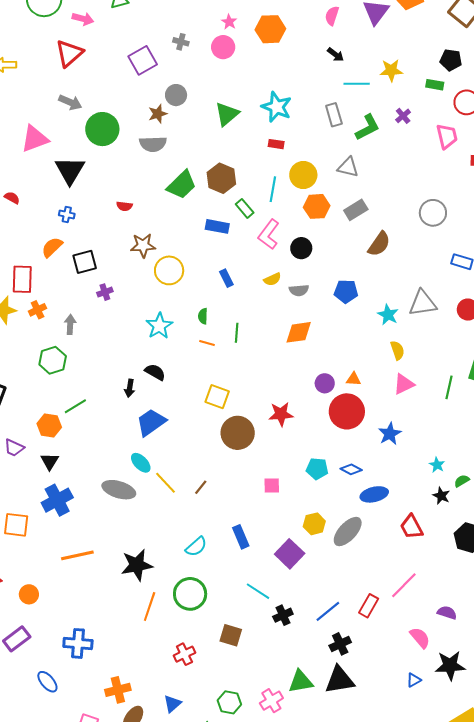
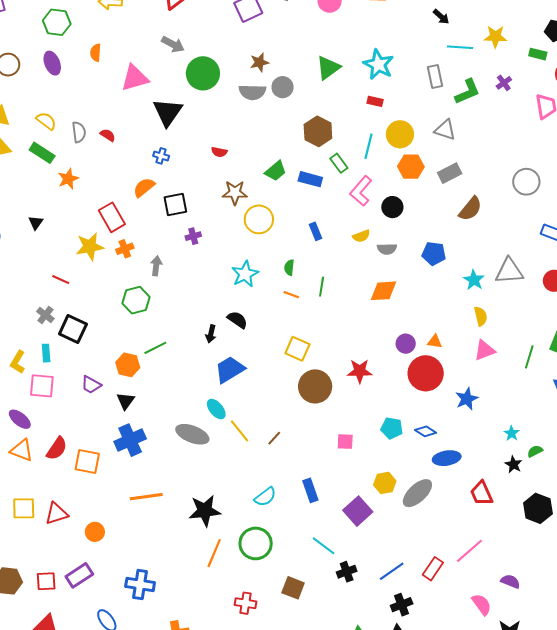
gray circle: (176, 95) -> (283, 87), moved
green trapezoid: (182, 185) -> (276, 171), moved, size x0.7
red rectangle: (22, 279) -> (112, 217), turned -36
red cross: (184, 654) -> (245, 603), turned 30

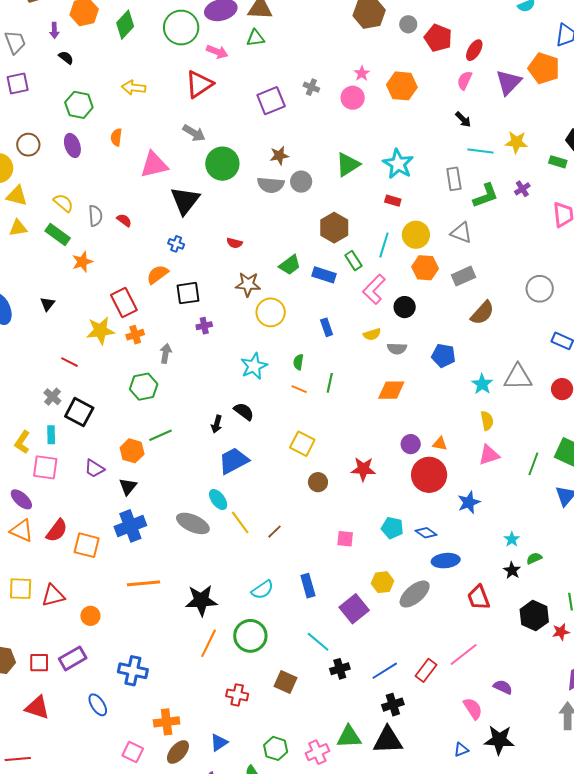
brown circle: (315, 386) -> (318, 482), size x0.6

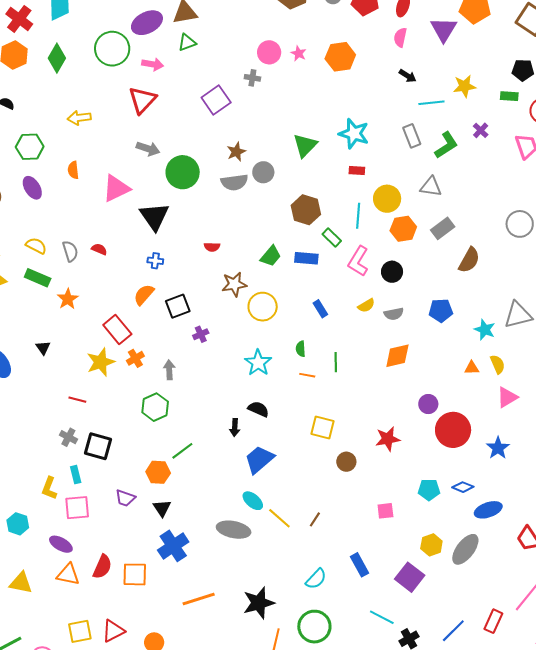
pink circle: (353, 98) -> (269, 52), moved
orange triangle: (440, 444) -> (472, 368), moved

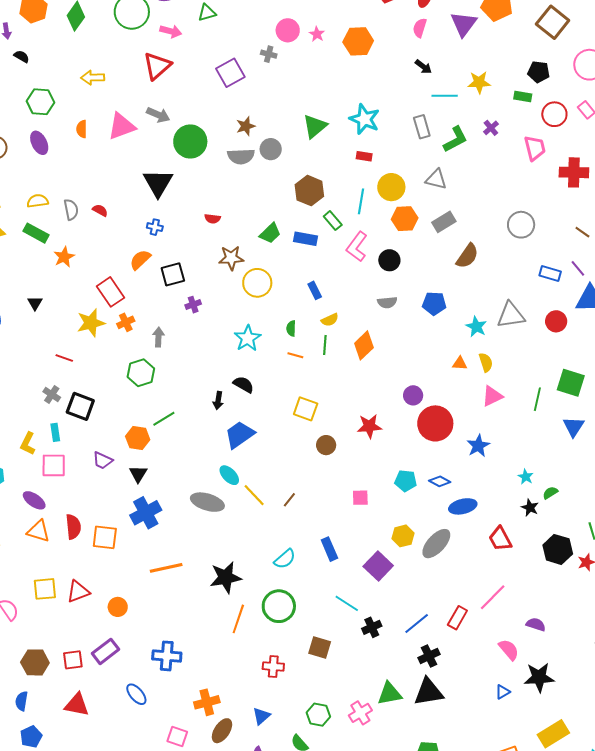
pink triangle: (116, 188) -> (122, 126), moved
yellow semicircle: (36, 246) -> (38, 201), turned -40
yellow semicircle: (366, 306) -> (330, 320), moved
orange diamond: (397, 356) -> (364, 345), moved, turned -36
red semicircle: (102, 567) -> (73, 527), turned -35

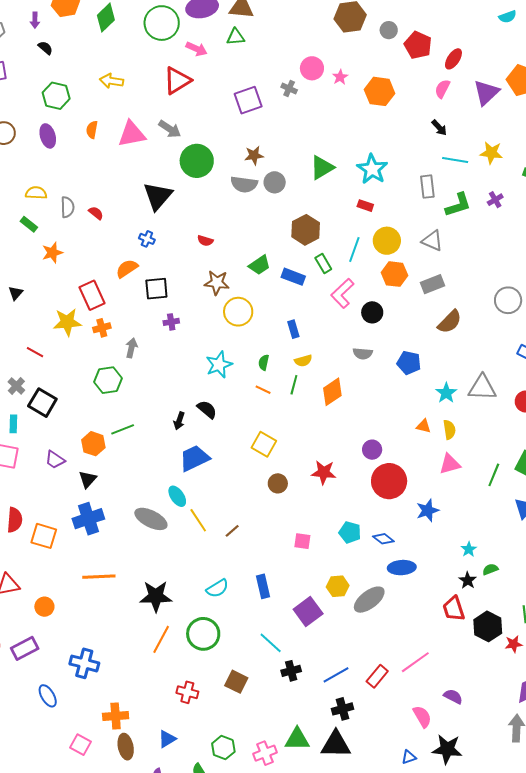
green rectangle: (36, 233) -> (29, 224), size x0.7
red trapezoid: (500, 539) -> (454, 609), moved
brown ellipse: (222, 731) -> (126, 747), turned -55

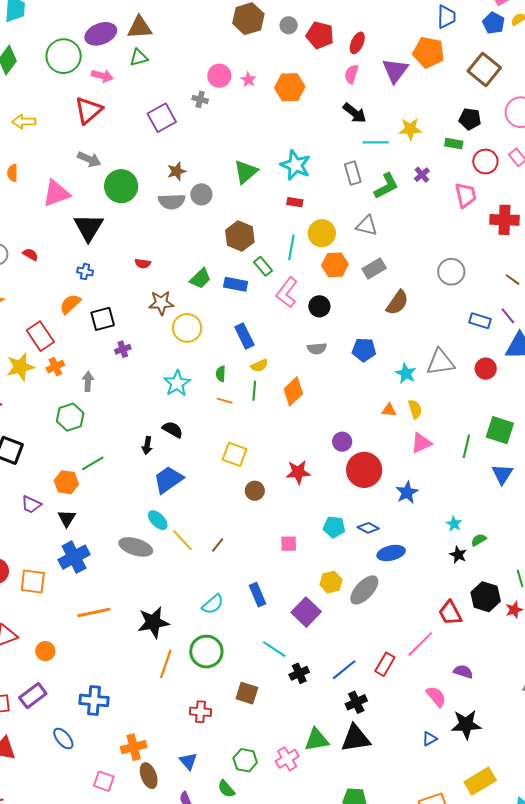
black arrow: (439, 128) -> (355, 113), size x1.4
pink triangle: (132, 134) -> (56, 193), moved
blue rectangle: (293, 329) -> (244, 336), size x1.4
red trapezoid: (454, 609) -> (450, 613), moved
blue triangle: (167, 739) -> (188, 761), turned -30

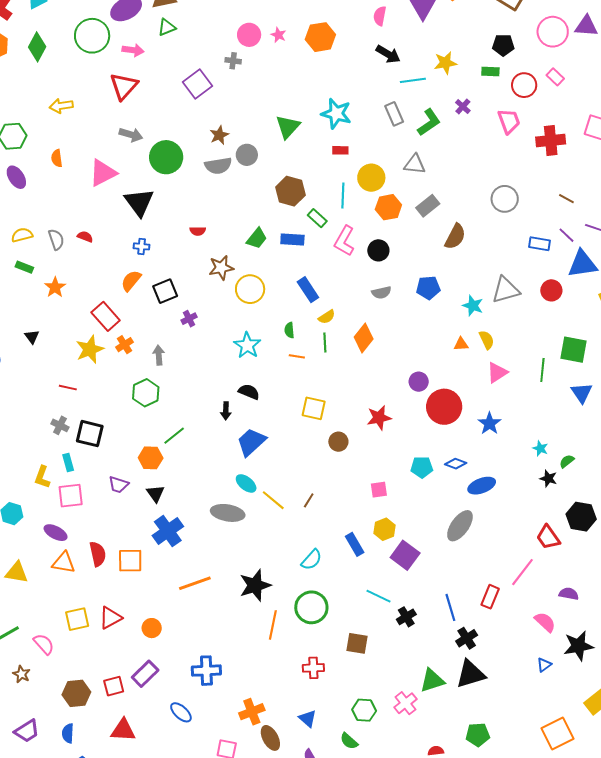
yellow hexagon: (331, 582) -> (385, 529), moved
blue line: (344, 670) -> (450, 607), turned -60

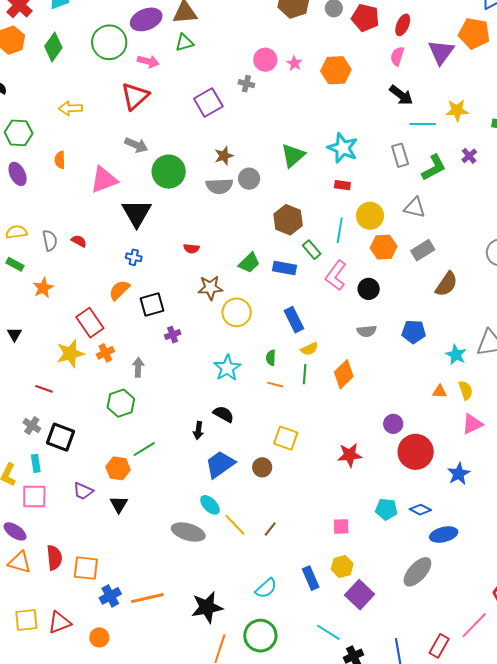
brown circle: (338, 442) -> (262, 467), moved
blue cross: (168, 531) -> (110, 596), moved, size x0.7

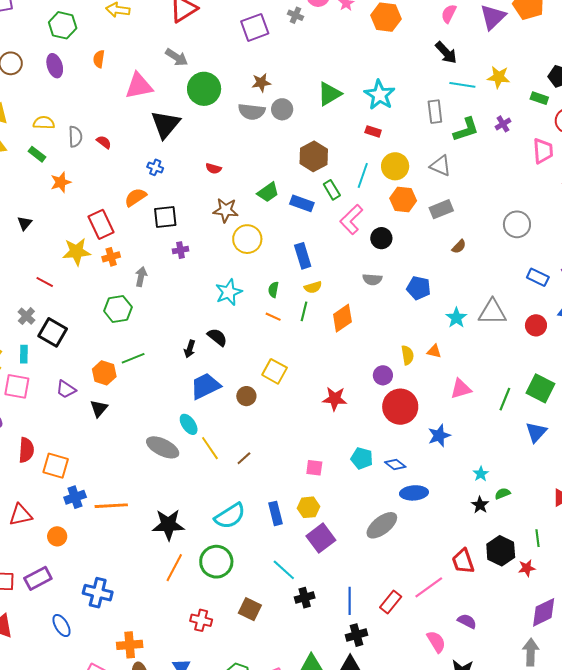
brown semicircle: (446, 284) -> (459, 247), size x0.6
yellow semicircle: (466, 390) -> (407, 355), moved
cyan semicircle: (266, 588) -> (230, 516), size x1.4

